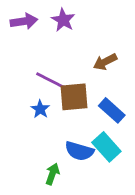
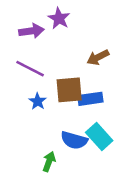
purple arrow: (24, 21) -> (31, 31), moved
purple line: (51, 81) -> (30, 69), moved
blue rectangle: (112, 110) -> (90, 99), moved, turned -50

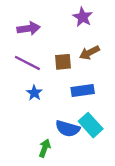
purple star: (59, 18) -> (83, 17), moved
brown square: (69, 90) -> (63, 62), moved, size x0.7

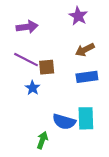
brown square: (63, 62) -> (47, 67), moved
blue rectangle: (83, 91) -> (87, 77), moved
cyan rectangle: (91, 125) -> (86, 118), turned 40

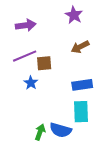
purple line: (26, 60) -> (25, 56), turned -50
blue rectangle: (87, 77) -> (82, 85), moved
blue semicircle: (64, 122) -> (61, 130), moved

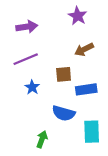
brown square: (44, 63) -> (64, 74), moved
cyan rectangle: (81, 112) -> (92, 132), moved
blue semicircle: (61, 130) -> (64, 113), moved

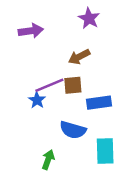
brown arrow: (84, 49) -> (79, 57), moved
purple line: (26, 59) -> (49, 85), moved

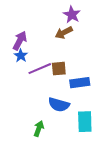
purple arrow: (31, 31) -> (20, 41), moved, turned -54
brown arrow: (79, 57) -> (64, 33), moved
blue star: (37, 100) -> (21, 56), moved

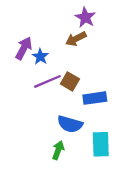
blue star: (21, 56) -> (40, 57), moved
brown square: (59, 69) -> (70, 81), turned 35
green arrow: (39, 129) -> (58, 150), moved

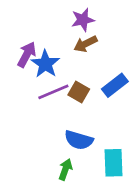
purple star: (85, 17) -> (83, 20), moved, turned 30
blue star: (40, 57) -> (45, 64), size x1.5
blue rectangle: (95, 98) -> (115, 85), moved, turned -30

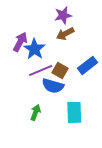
blue semicircle: (79, 140) -> (53, 86), moved
cyan rectangle: (114, 163) -> (74, 112), moved
green arrow: (65, 169) -> (35, 112), moved

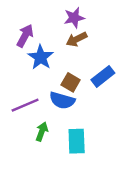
purple arrow: (20, 42) -> (25, 36), moved
purple line: (41, 71) -> (25, 105), moved
cyan rectangle: (74, 112) -> (77, 141), moved

